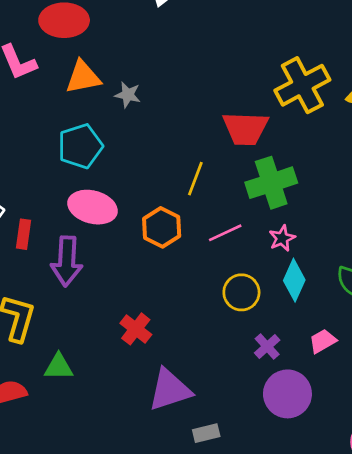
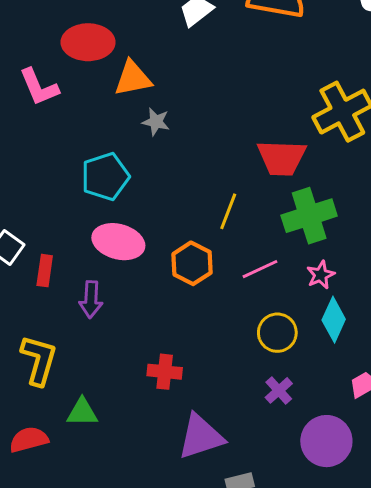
orange triangle: (83, 77) -> (133, 78), moved
purple arrow: (67, 261) -> (91, 299), size x0.7
red cross: (136, 329) -> (165, 372), turned -32
purple cross: (267, 347) -> (279, 390), moved

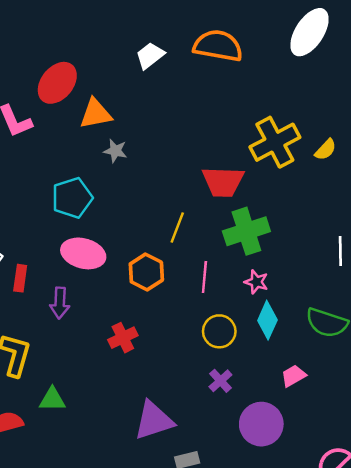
red ellipse: (88, 42) -> (57, 83), turned -51
pink line: (260, 269) -> (204, 277), turned -60
pink star: (321, 275) -> (256, 282), turned -30
red cross: (165, 372) -> (123, 338), moved, turned -32

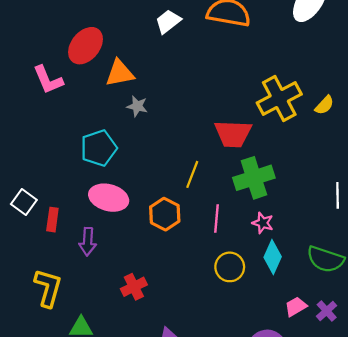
red cross: (123, 338) -> (134, 287), moved
purple cross: (220, 381) -> (327, 311), moved

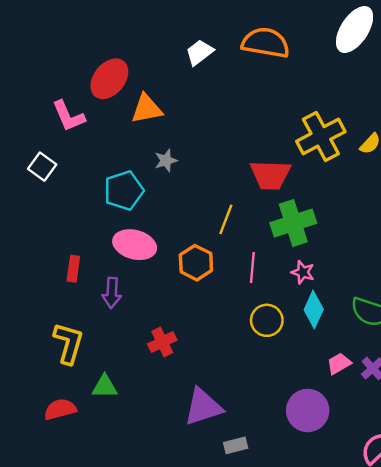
gray star: (137, 106) -> (166, 161), moved, turned -30
white square: (24, 202) -> (42, 167), moved

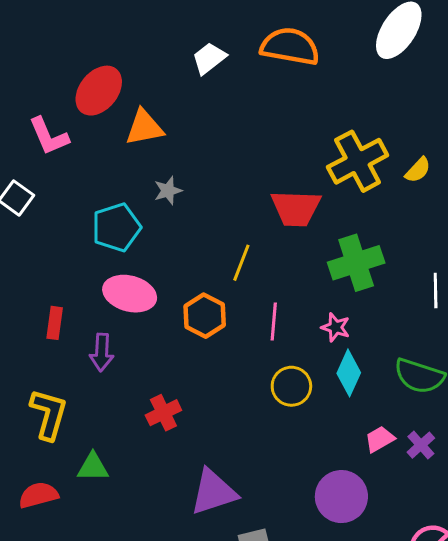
green cross: (293, 223) -> (356, 263), moved

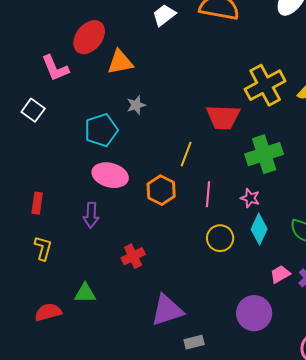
red rectangle: (55, 323) -> (37, 203), moved
yellow L-shape: (49, 414) -> (43, 248), moved, size x0.7

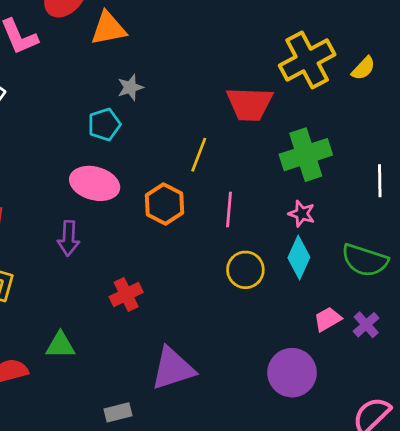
cyan pentagon: (101, 130) -> (104, 124), moved, size x0.7
pink star: (250, 198) -> (302, 214), moved
gray rectangle: (194, 342) -> (118, 412), moved

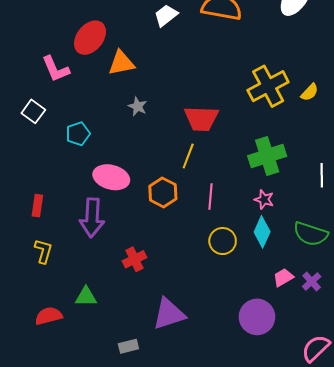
gray star: (130, 87) -> (138, 106), turned -30
red trapezoid: (250, 104) -> (201, 119), moved
cyan pentagon: (104, 124) -> (78, 134), moved
purple arrow: (69, 238) -> (92, 218), size x1.5

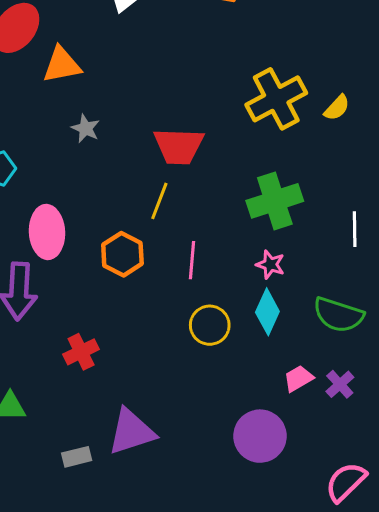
pink ellipse: (111, 177) -> (47, 232), turned 72
gray rectangle: (128, 346) -> (77, 457), moved

